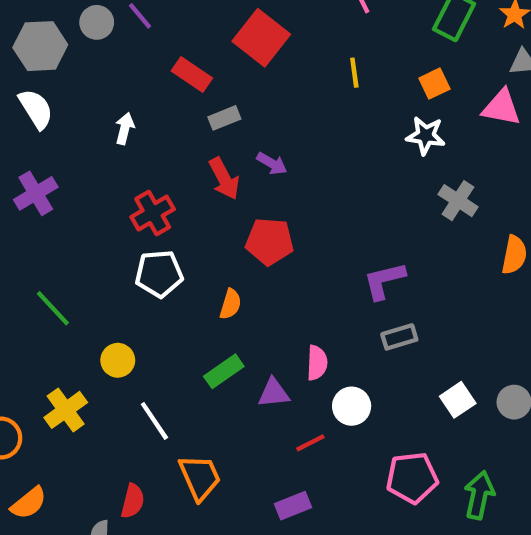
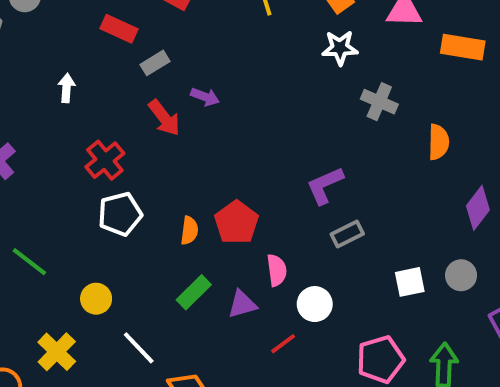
red pentagon: (270, 241) -> (236, 223), moved, turned -30
white square: (458, 400) -> (410, 282), turned 32

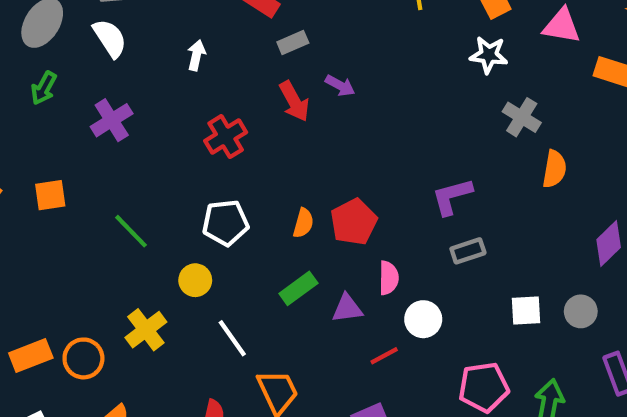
orange semicircle: (439, 142) -> (554, 169), moved
white pentagon: (120, 214) -> (225, 223), moved

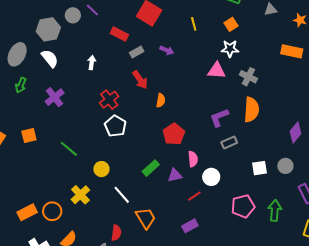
pink triangle: (562, 26) -> (216, 71), moved
purple arrow: (340, 86) -> (167, 50), moved
orange semicircle: (554, 169) -> (251, 110), moved, size x1.4
white pentagon: (225, 223) -> (115, 126), moved, turned -30
orange semicircle: (303, 223) -> (161, 100), moved

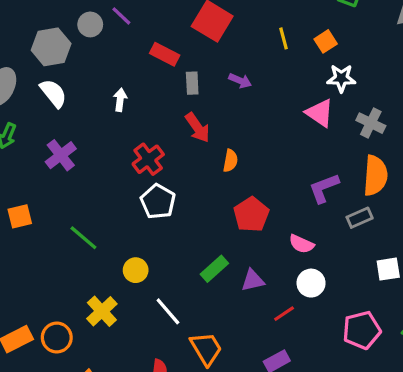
orange square: (231, 24) -> (326, 41), moved
gray rectangle: (137, 52) -> (192, 83), turned -64
pink triangle: (216, 71) -> (320, 113), turned 30
gray rectangle: (229, 142) -> (360, 218), moved
pink semicircle: (193, 159) -> (302, 244), moved, turned 119

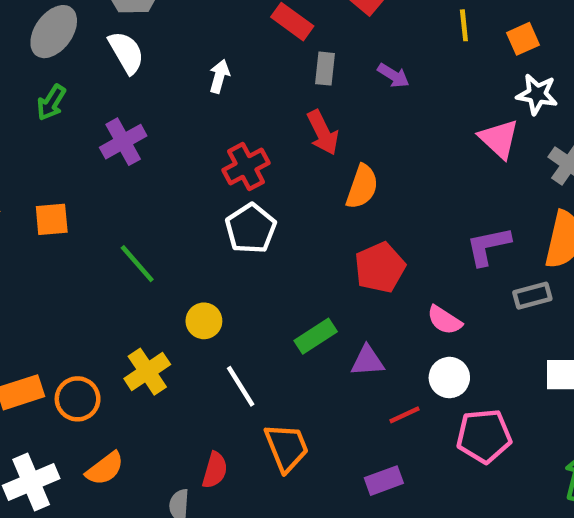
orange semicircle: (230, 161) -> (362, 187), size x1.4
pink pentagon: (362, 330) -> (484, 436), moved

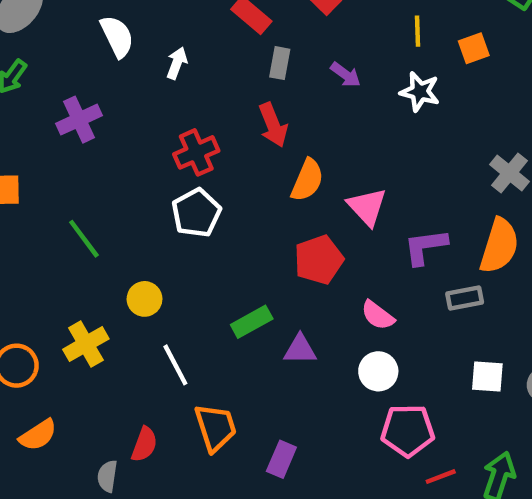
white semicircle: (126, 52) -> (117, 36), moved
white star: (537, 94) -> (420, 92), moved
pink triangle: (499, 139) -> (367, 207), moved
red line: (405, 415) -> (441, 477), moved
purple rectangle: (384, 481) -> (281, 459), moved, turned -51

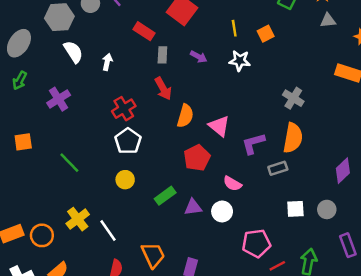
yellow circle: (145, 299) -> (125, 180), moved
white line: (175, 365) -> (108, 231), moved
white circle: (378, 371) -> (222, 211), moved

